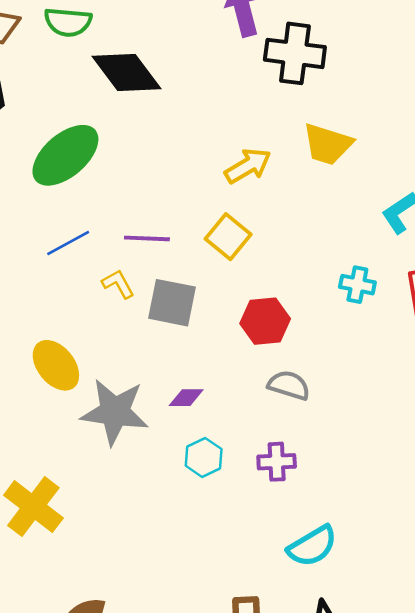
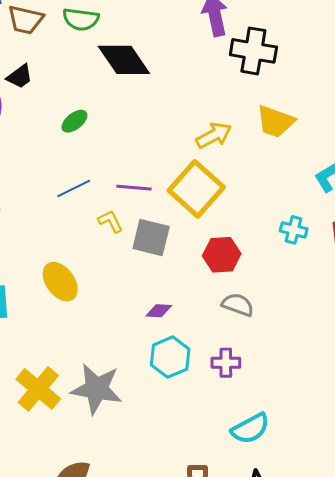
green ellipse: (65, 155) -> (74, 121), size x0.5
yellow square: (228, 237) -> (196, 189), size x1.6
gray star: (115, 412) -> (97, 389), moved
cyan hexagon: (204, 457) -> (170, 357), size x1.4

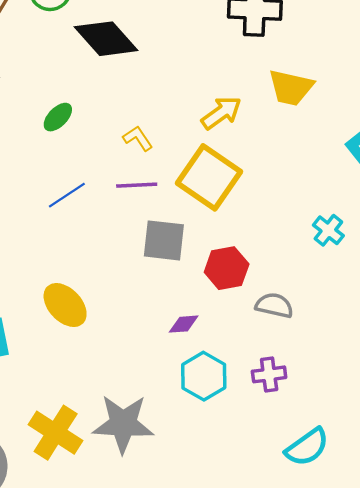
yellow L-shape: (111, 221) -> (138, 138), moved
cyan cross: (294, 230) -> (328, 230), moved, turned 32
red hexagon: (222, 255) -> (227, 268), moved

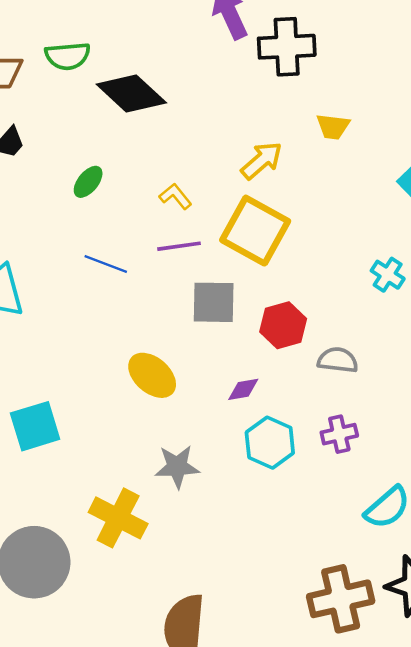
yellow trapezoid: (291, 88) -> (333, 127), size x0.7
blue line: (67, 195) -> (106, 264), turned 60
yellow ellipse: (65, 305) -> (152, 375), moved
gray star: (123, 424) -> (177, 467), moved, size x0.7

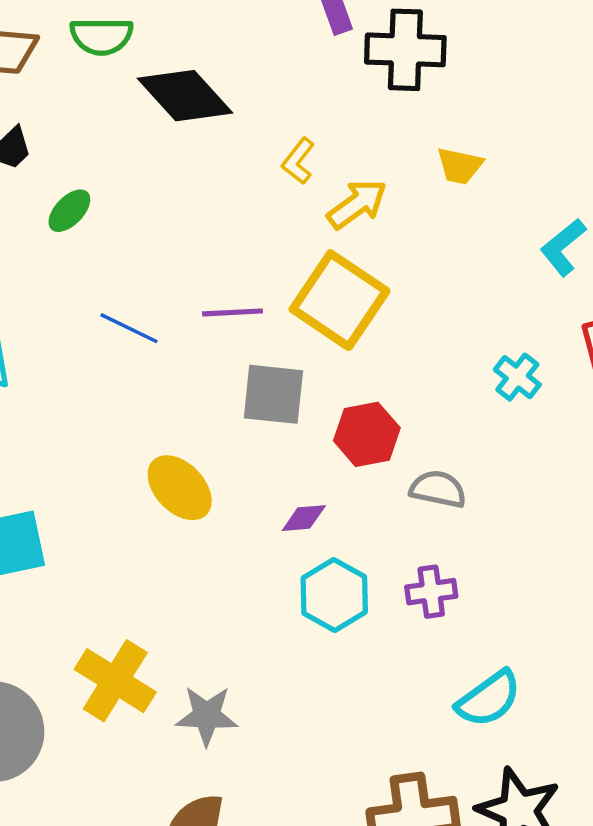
green ellipse: (88, 182) -> (69, 211), moved
yellow L-shape: (175, 196) -> (298, 161), moved, turned -108
gray star: (177, 467) -> (207, 716), moved

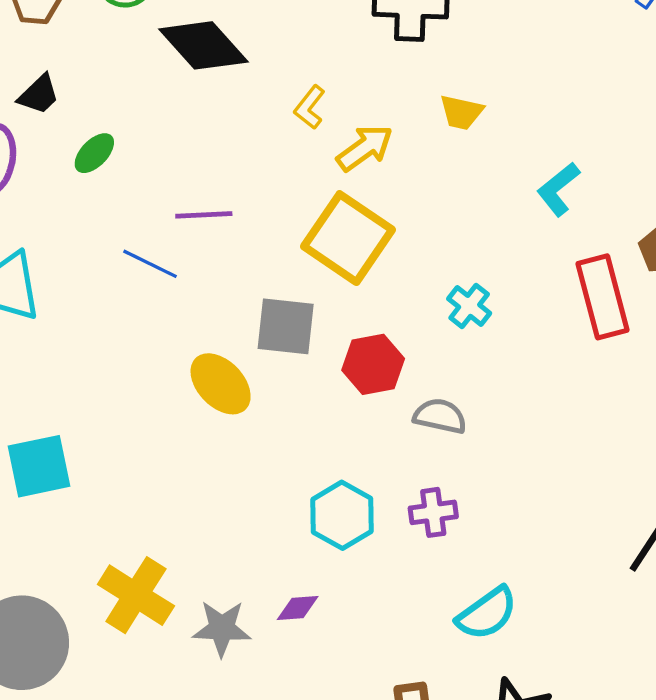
purple line: (232, 312) -> (204, 215), moved
cyan cross: (517, 377) -> (469, 306), moved
yellow ellipse: (180, 488) -> (221, 384), moved
purple diamond: (304, 518) -> (298, 608), moved

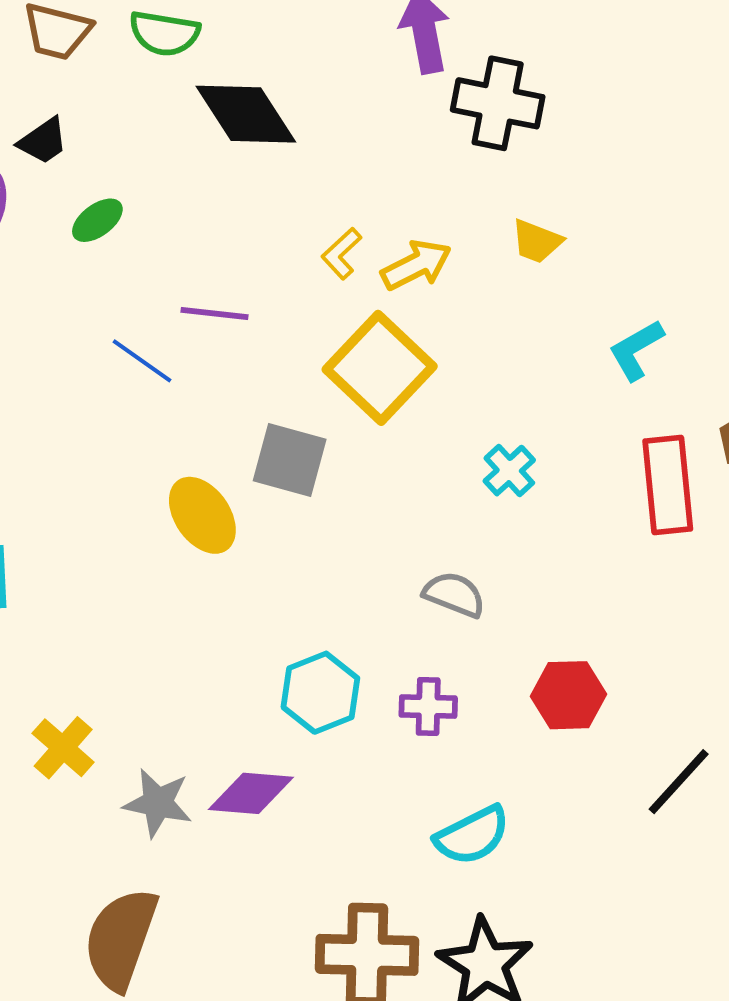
yellow L-shape: (310, 107) -> (342, 253), moved
red hexagon: (373, 364) -> (568, 695), moved
yellow cross: (136, 595) -> (63, 748), size x0.7
purple diamond: (298, 608) -> (251, 793), size x1.6

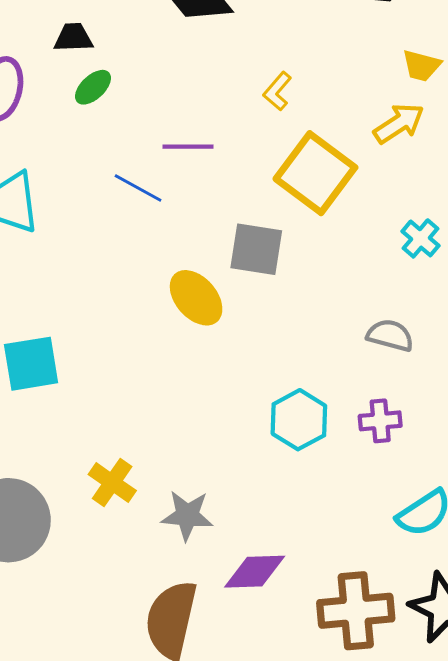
black trapezoid: (43, 141) -> (73, 38), moved, turned -141
yellow arrow: (416, 265) -> (399, 123), moved
purple diamond: (251, 793) -> (255, 572), moved

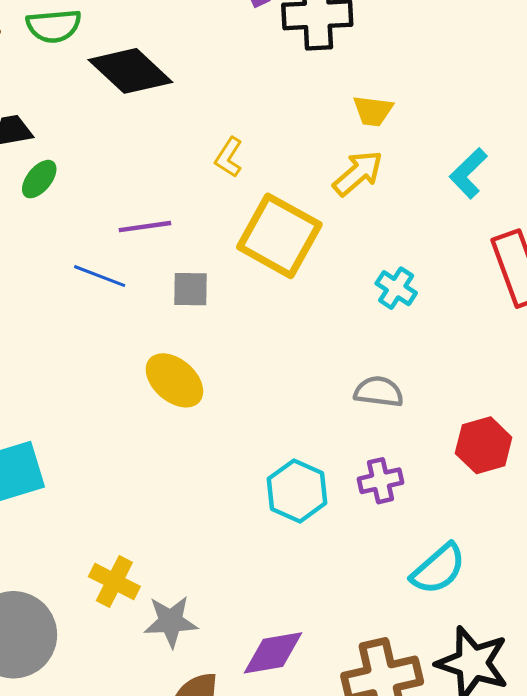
gray square: (256, 249) -> (190, 289), moved, size x0.7
gray star: (187, 515) -> (171, 621), moved

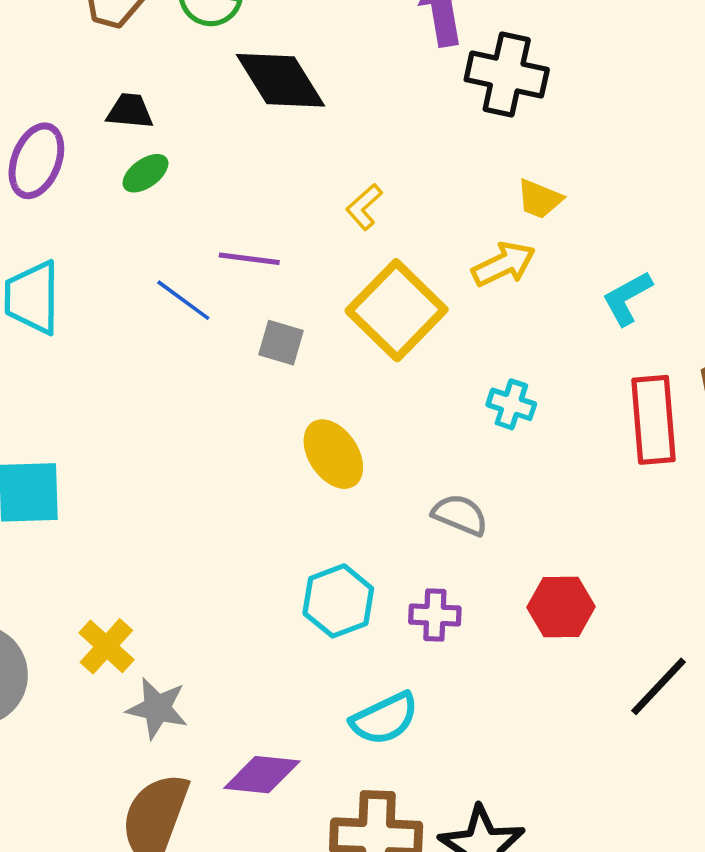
cyan cross: (396, 288) -> (511, 404), turned -30
yellow ellipse: (174, 380) -> (333, 454), moved
cyan semicircle: (438, 569) -> (385, 719), moved

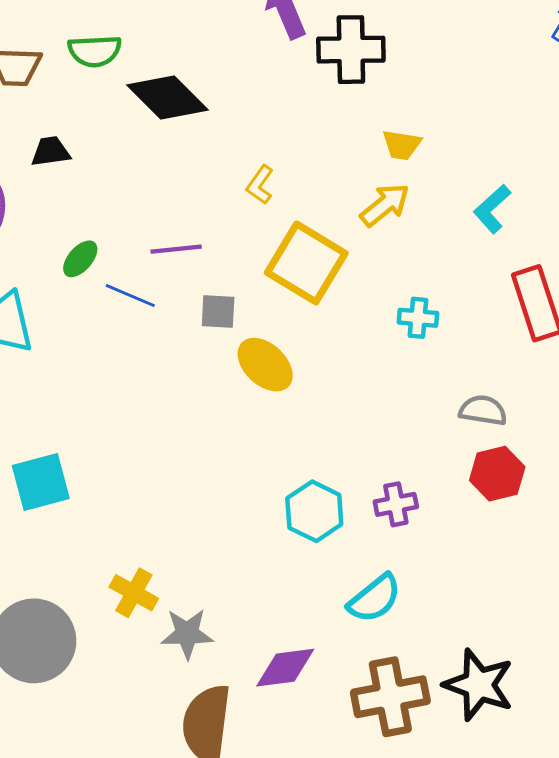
green ellipse: (145, 173) -> (80, 259), moved
yellow ellipse: (333, 454) -> (265, 365), moved
gray semicircle: (460, 515) -> (483, 410), moved

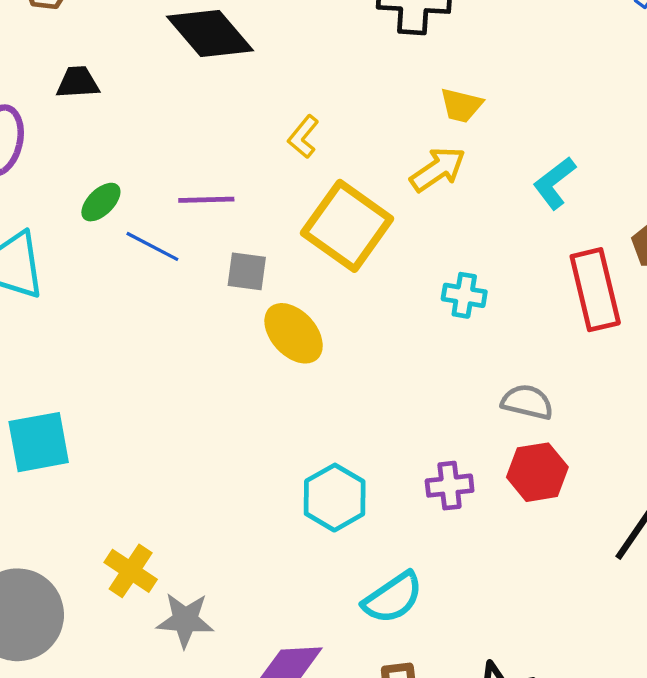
purple cross: (396, 504) -> (450, 486), moved

